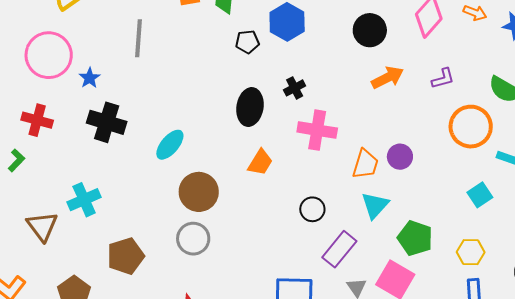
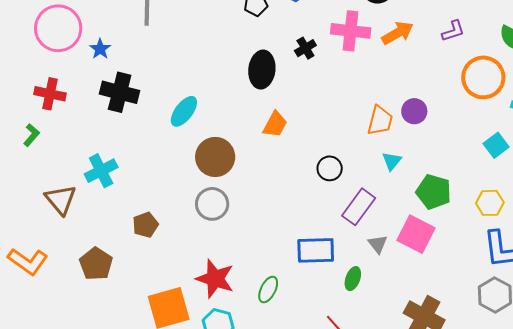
pink cross: (317, 130) -> (351, 31), moved
cyan triangle: (375, 205) -> (392, 161), size x0.7
brown pentagon: (126, 256) -> (145, 225), size x0.7

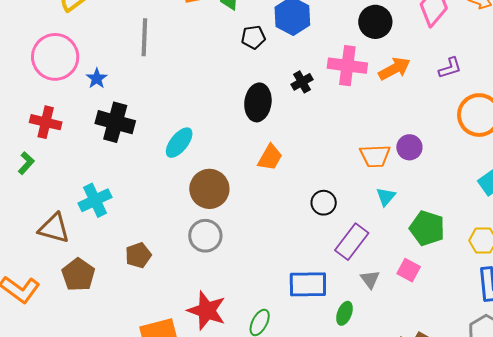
orange trapezoid: (380, 121) -> (375, 156), turned 72
brown triangle: (61, 200) -> (54, 228), turned -36
pink square: (416, 234) -> (409, 270), size x0.6
brown pentagon: (96, 264) -> (78, 275), moved

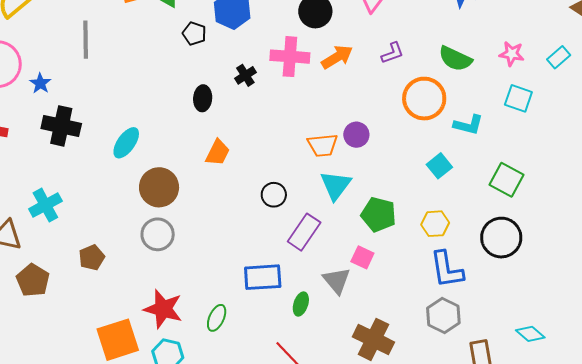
black pentagon: (253, 37) -> (194, 33), turned 30
black ellipse: (258, 102) -> (203, 98), size x0.7
cyan triangle: (386, 197) -> (336, 185), size x1.6
gray triangle: (370, 279) -> (337, 281), moved, size x1.4

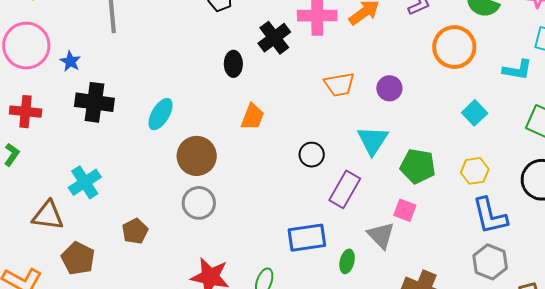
black cross: (245, 75) -> (274, 38), size x1.5
cyan L-shape: (468, 125) -> (517, 70), moved
orange trapezoid: (323, 145) -> (339, 84), moved

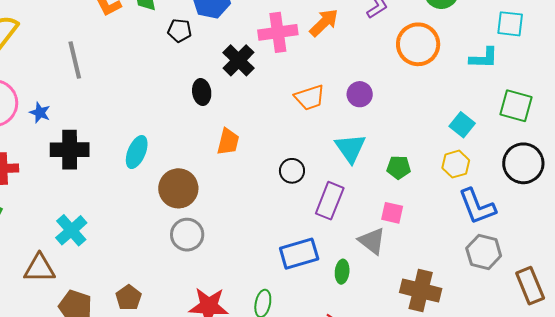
cyan square: (475, 113) -> (462, 125), moved
green pentagon: (418, 166) -> (399, 167), size x0.7
brown pentagon: (135, 231) -> (129, 298), moved

